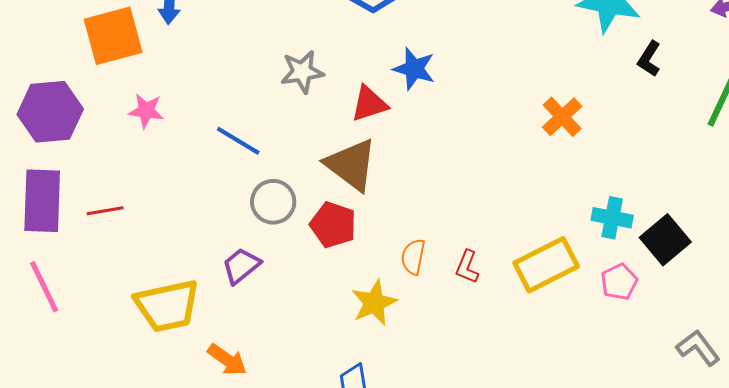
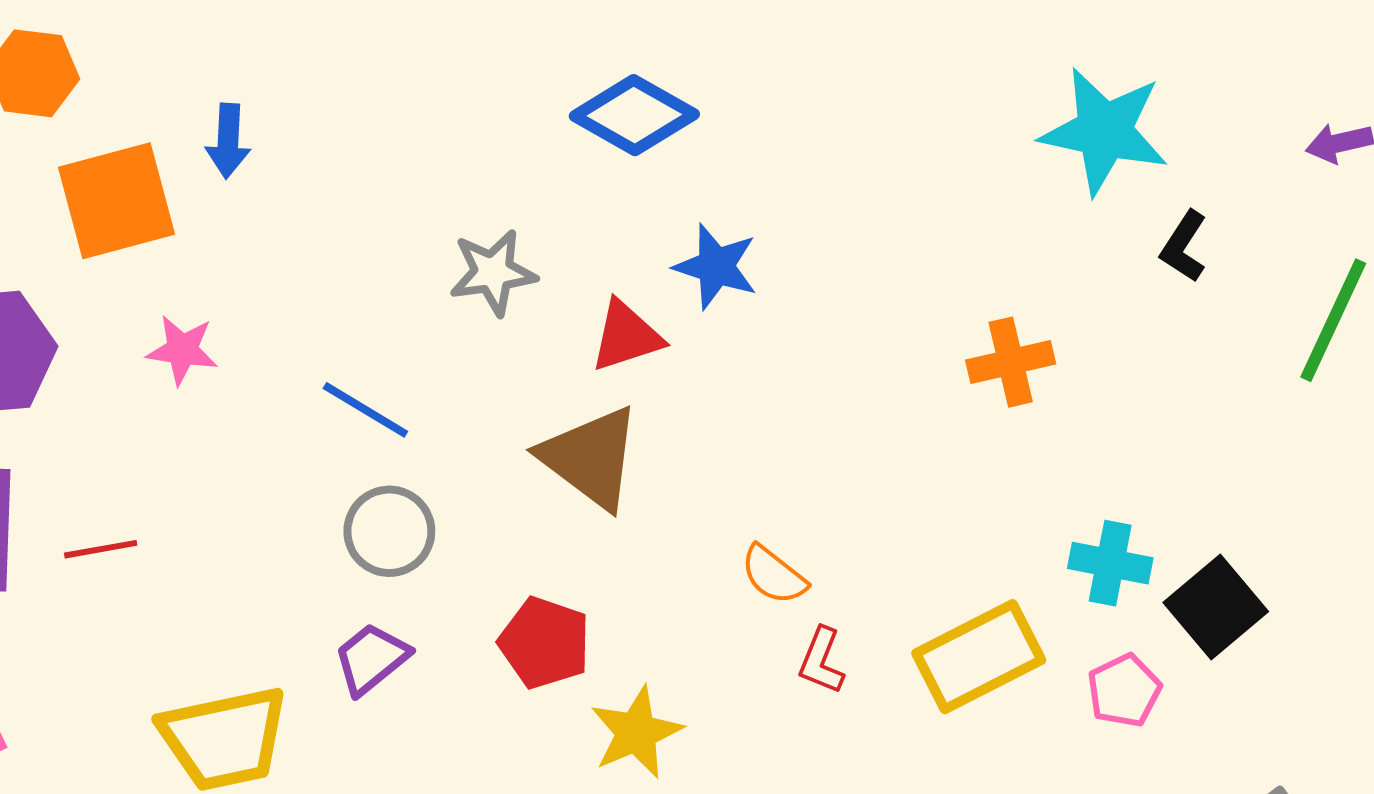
orange cross: (562, 117) -> (1011, 362), turned 30
gray circle: (273, 202) -> (389, 531), moved
red pentagon: (333, 225) -> (545, 643), moved
orange semicircle: (413, 257) -> (774, 575), moved, turned -63

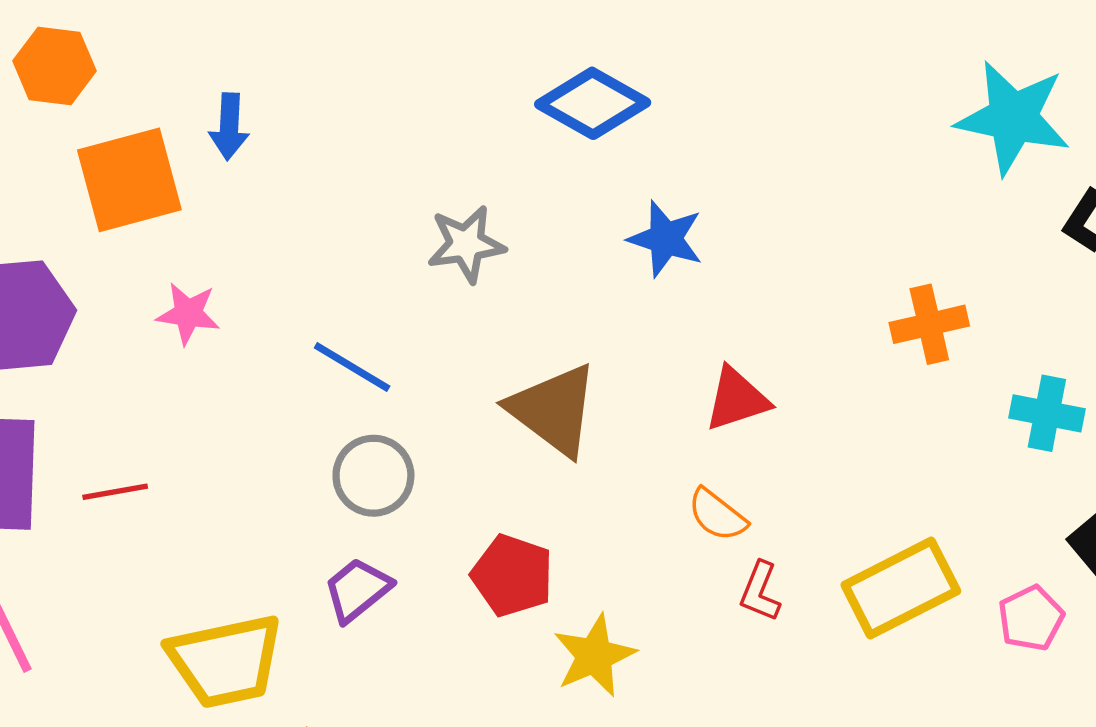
red triangle: (626, 336) -> (737, 399), moved
cyan cross: (1110, 563) -> (1047, 413), moved

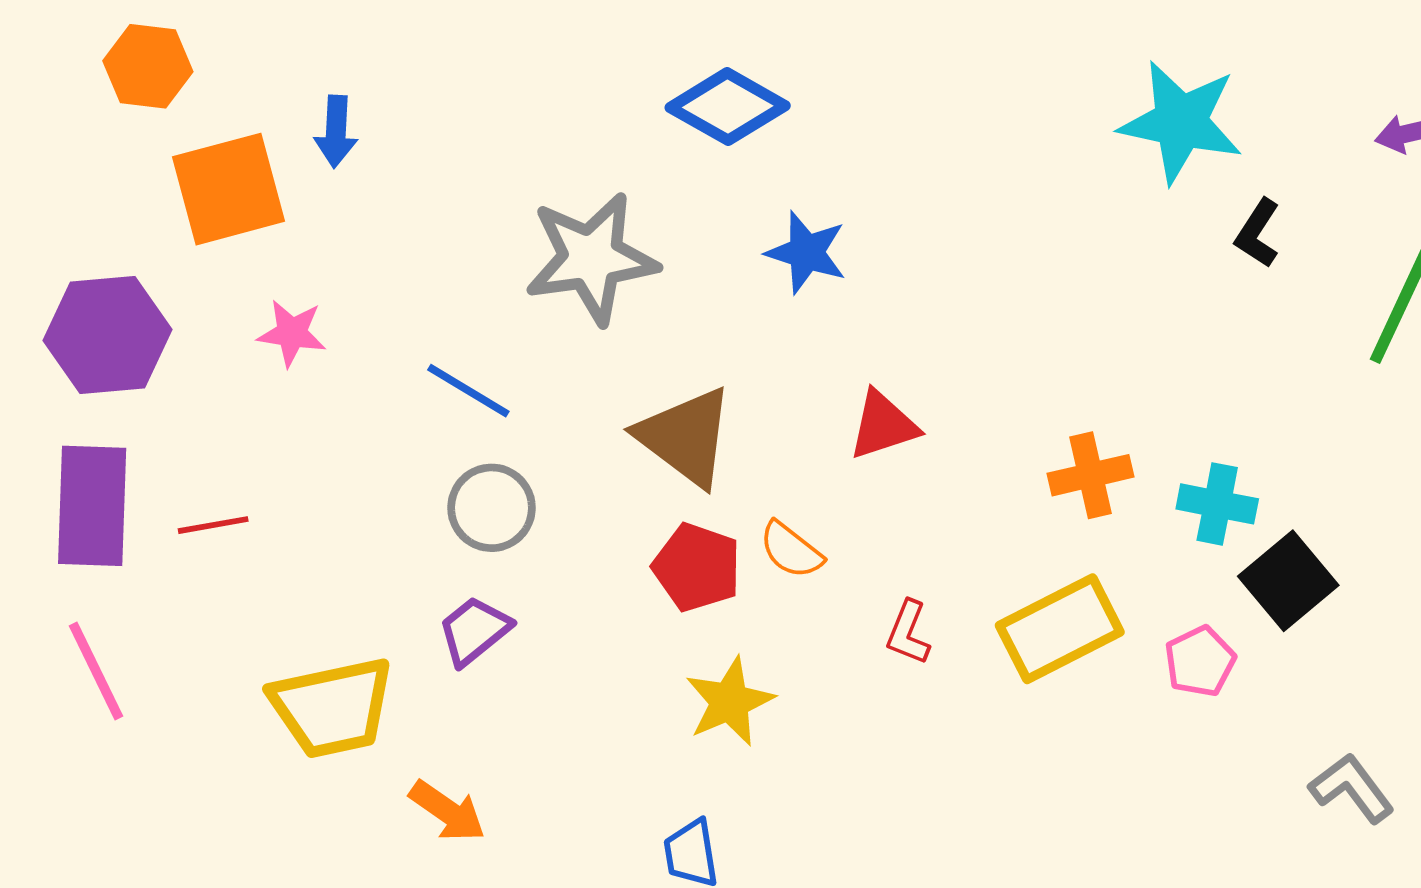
gray star: (466, 244) -> (591, 258), size x1.6
orange cross: (929, 324) -> (1091, 475), moved
cyan cross: (1047, 413) -> (1217, 504), moved
orange semicircle: (717, 515) -> (791, 550), moved
red pentagon: (512, 575) -> (697, 567), moved

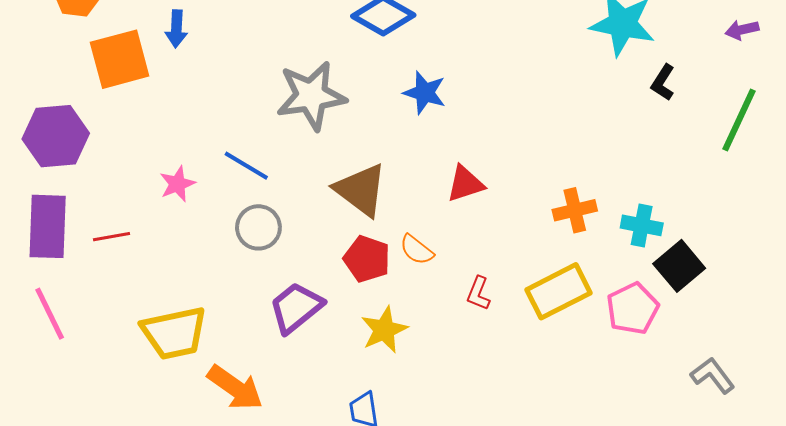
pink star: (292, 333) -> (177, 184), moved, turned -30
purple trapezoid: (474, 631) -> (296, 308), moved, size x1.4
pink pentagon: (1200, 661) -> (633, 309), size x1.4
orange arrow: (447, 811) -> (235, 388), size x1.4

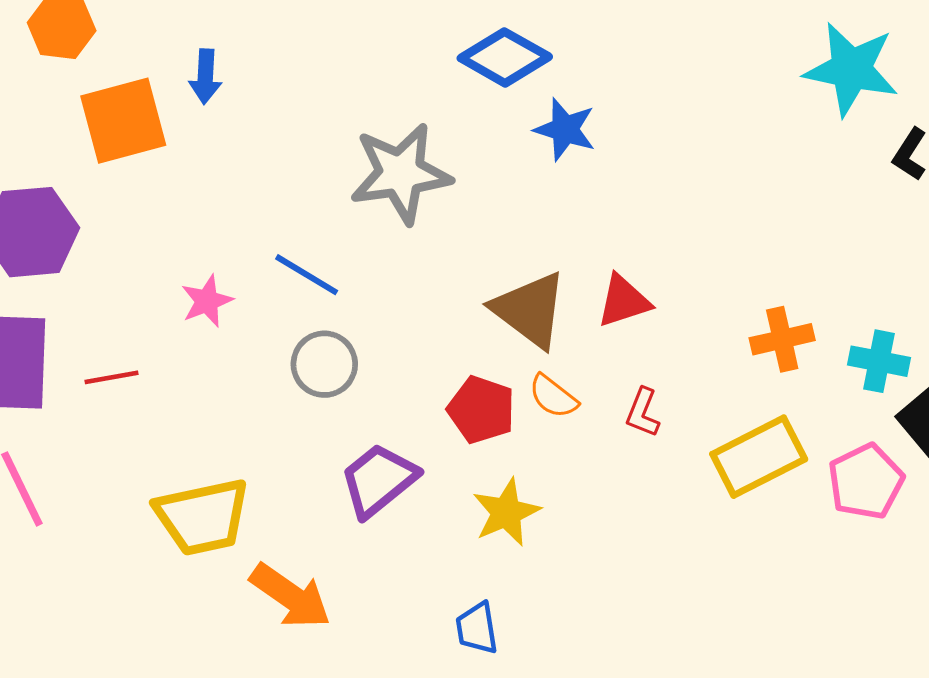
blue star: (425, 93) -> (565, 129), moved
brown triangle: (361, 190) -> (530, 310), moved
red L-shape: (478, 293) -> (643, 413), moved

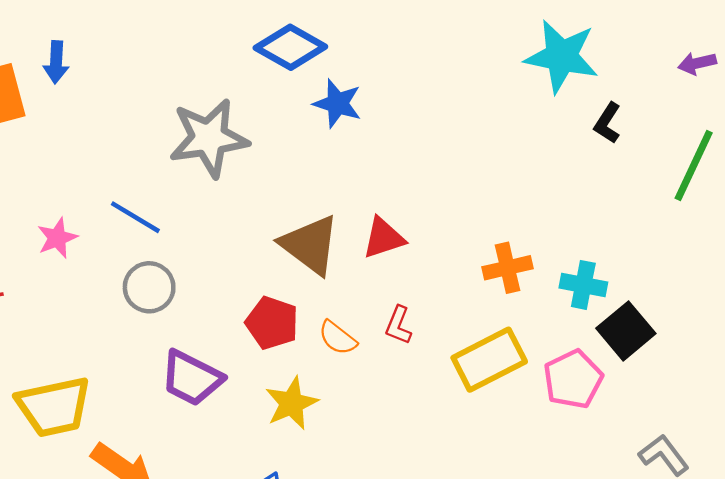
orange semicircle: (553, 396) -> (338, 338), moved
purple trapezoid: (379, 480) -> (192, 378), turned -114

